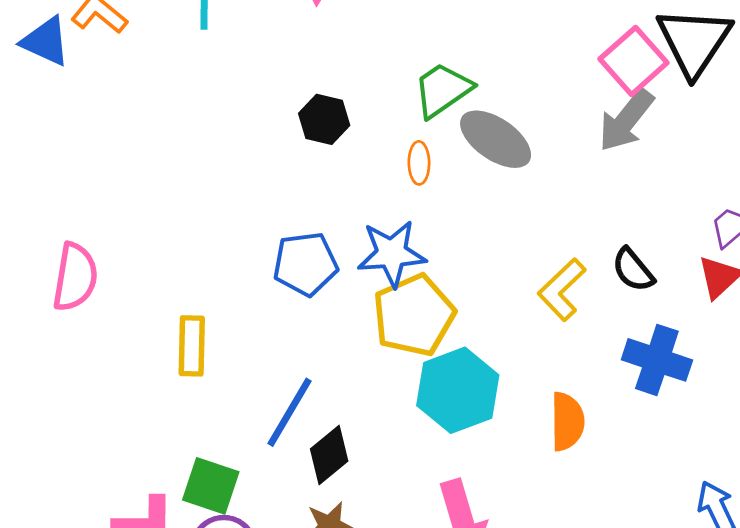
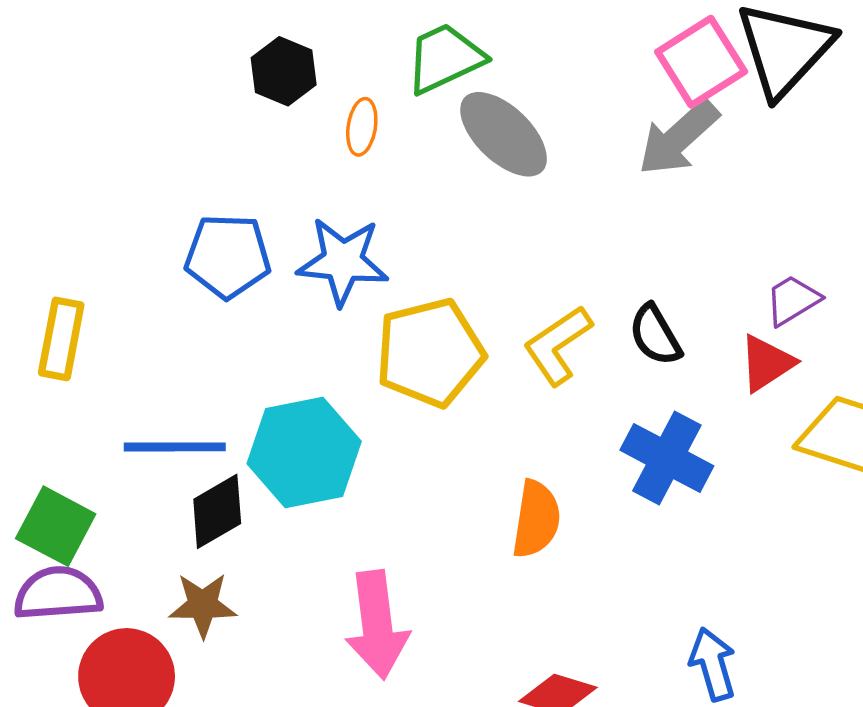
orange ellipse: (419, 163) -> (362, 127), moved
yellow pentagon: (414, 315) -> (430, 353), moved
cyan hexagon: (458, 390) -> (304, 453), moved
blue line: (290, 412) -> (175, 447), turned 50

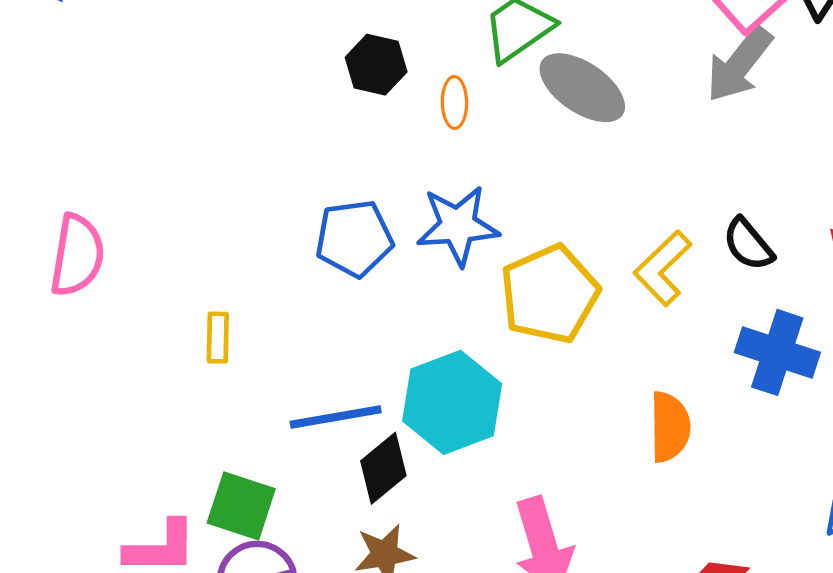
yellow rectangle: (61, 339) -> (218, 338), size x0.7

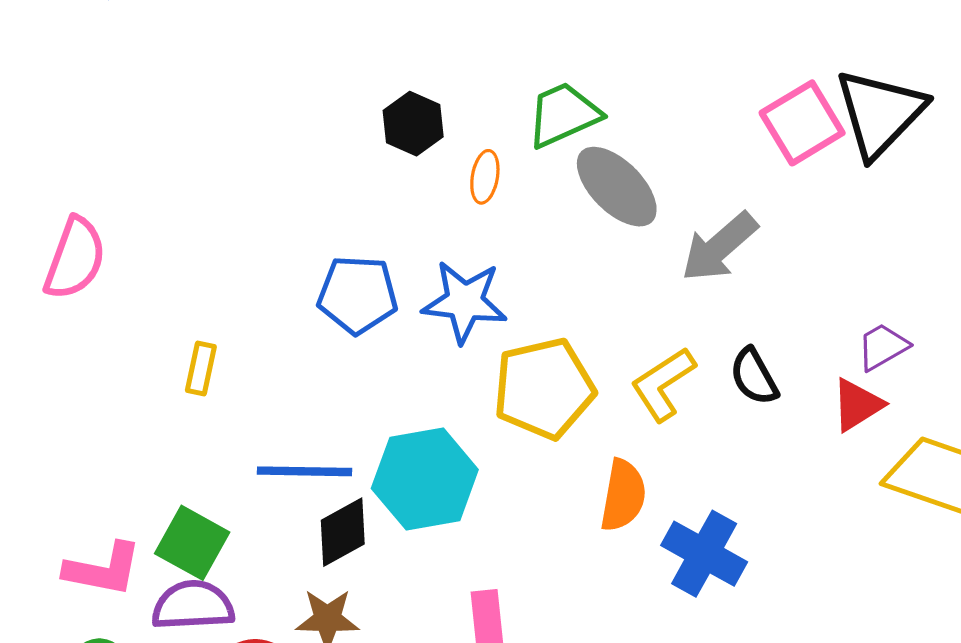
gray arrow: (739, 64) -> (719, 247), moved
blue cross: (777, 352) -> (704, 554), moved
orange semicircle: (670, 427) -> (623, 495), moved

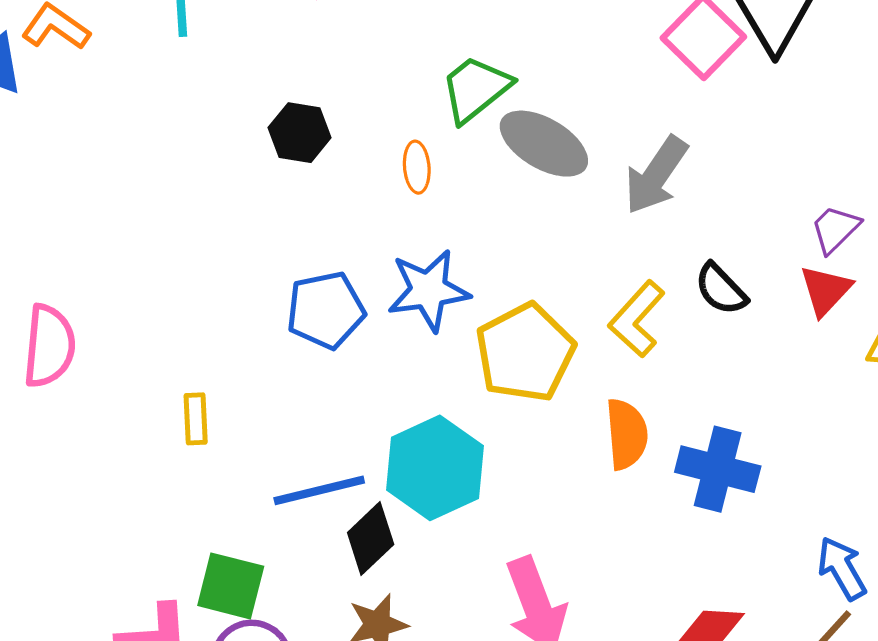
black hexagon: (413, 124) -> (300, 133), moved

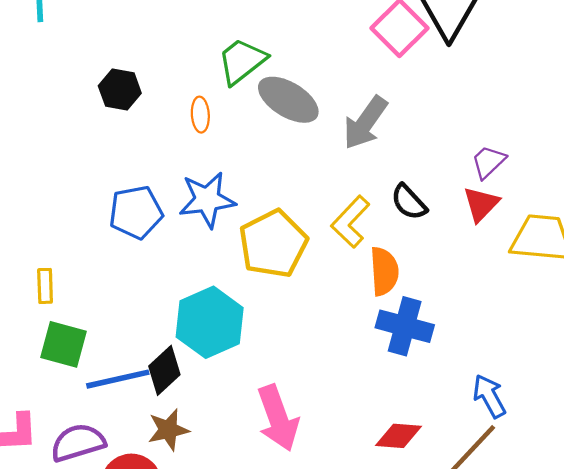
orange semicircle: (627, 434) -> (384, 271), moved
blue line: (319, 490) -> (118, 379), moved
green square: (231, 586) -> (64, 344), moved

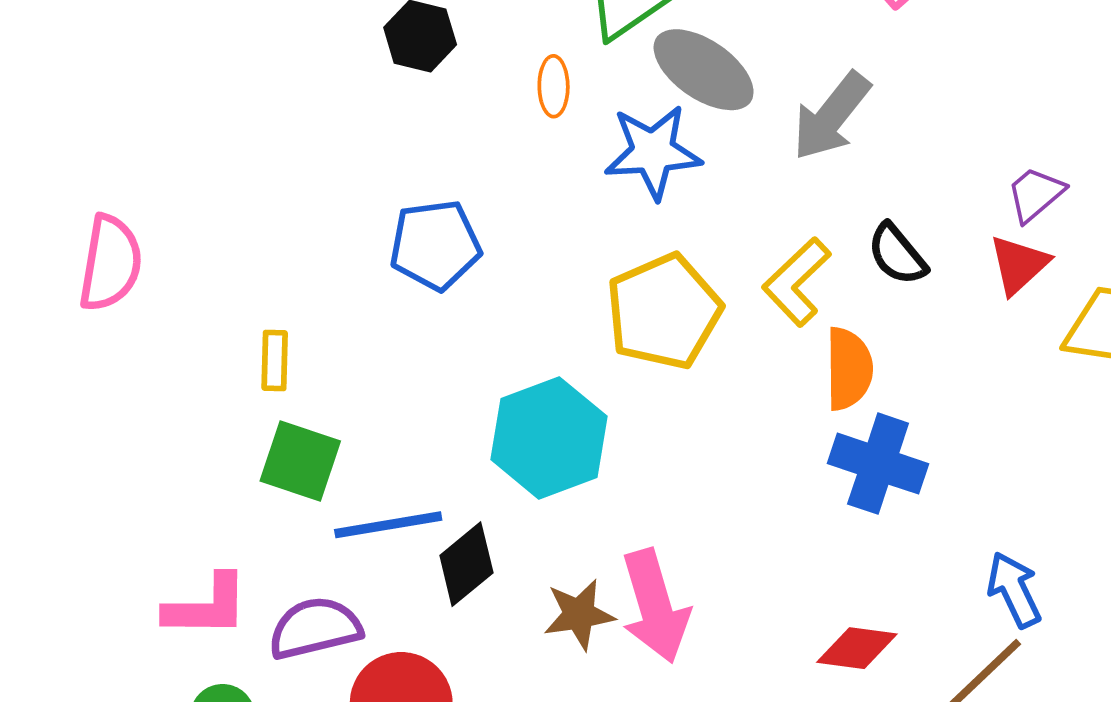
blue star: (207, 200) -> (653, 152), moved
black diamond: (164, 370) -> (466, 564), moved
brown star: (168, 430) -> (579, 614), moved

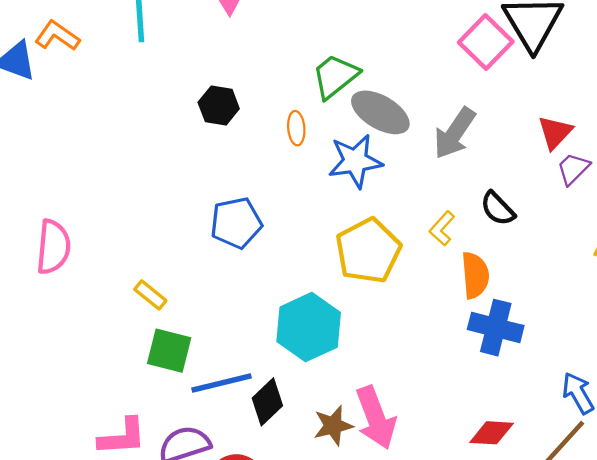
red triangle: (1019, 265) -> (555, 132), moved
yellow L-shape: (797, 282) -> (442, 228), size x0.7
yellow rectangle: (275, 360) -> (150, 295), turned -48

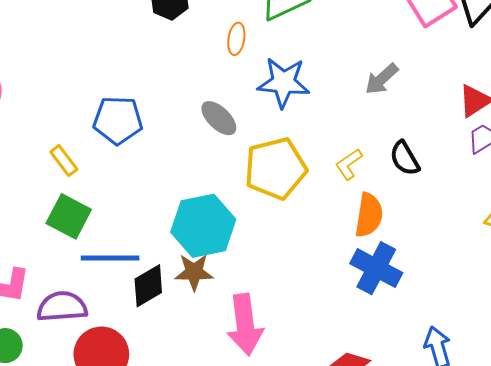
gray ellipse: (380, 112) -> (219, 118), moved, size x0.7
gray arrow: (455, 133) -> (382, 79), size x0.7
blue pentagon: (236, 223) -> (118, 120), moved
brown star: (333, 426) -> (194, 272), moved

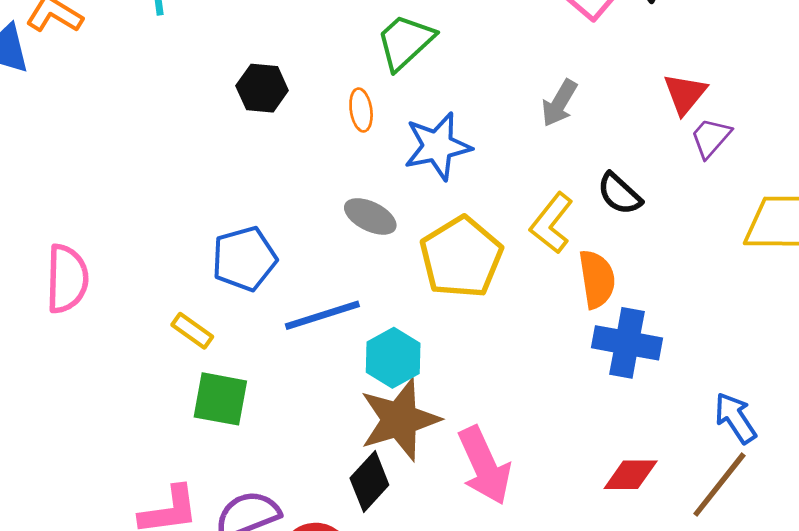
yellow L-shape: (349, 164) -> (552, 223), size x1.4
cyan hexagon: (203, 226) -> (393, 358), size x0.7
blue line: (110, 258) -> (322, 315), moved
brown star: (194, 272) -> (400, 420), size x1.6
black diamond: (148, 286) -> (369, 482), moved

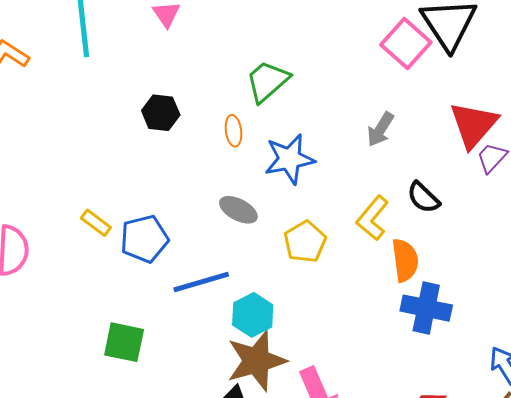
red triangle: (685, 94) -> (474, 125), size x1.5
yellow pentagon: (461, 257) -> (305, 242), size x0.7
yellow rectangle: (192, 331) -> (96, 223), moved

